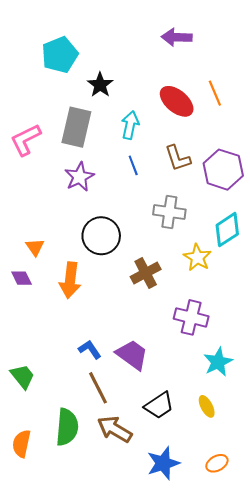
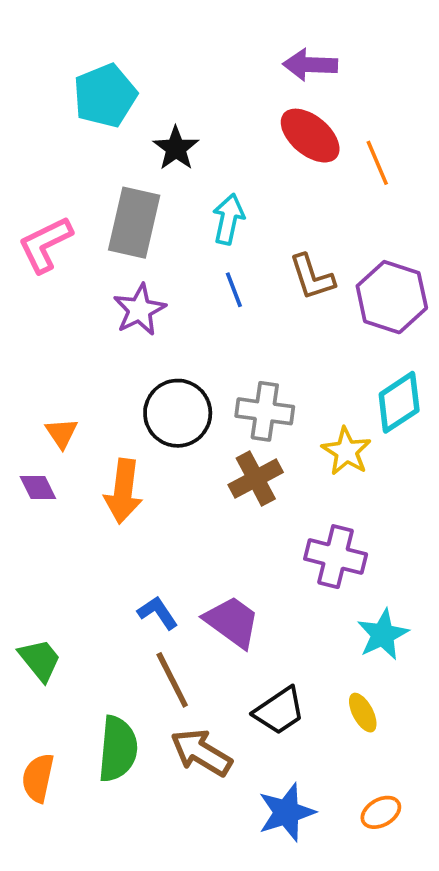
red ellipse: (177, 101) -> (310, 136), moved
gray cross: (169, 212) -> (265, 411), moved

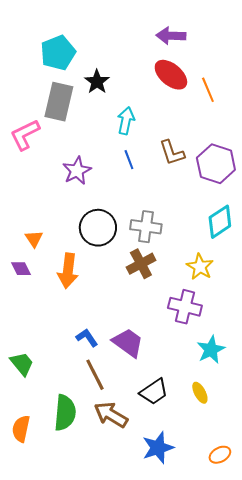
gray rectangle: (134, 223) -> (59, 102), moved
yellow star: (346, 451) -> (200, 267), moved
orange ellipse: (381, 812) -> (220, 455), moved

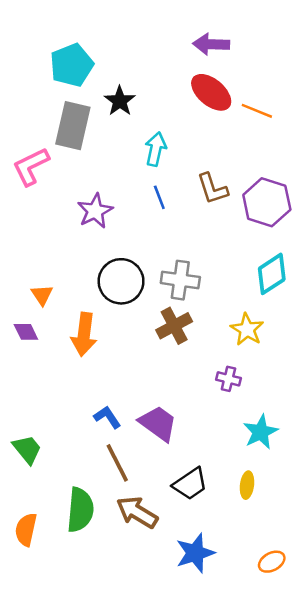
orange line: (208, 90) -> (257, 111), turned -45
purple cross: (185, 307) -> (228, 379), size x0.6
yellow ellipse: (200, 393) -> (247, 485), turned 35

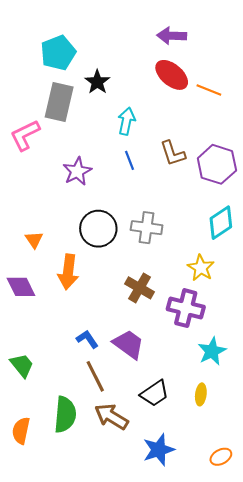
brown cross: (174, 326) -> (140, 288), moved, turned -32
purple diamond: (26, 332) -> (21, 287), moved, size x1.4
purple cross: (228, 379) -> (186, 308), size x1.8

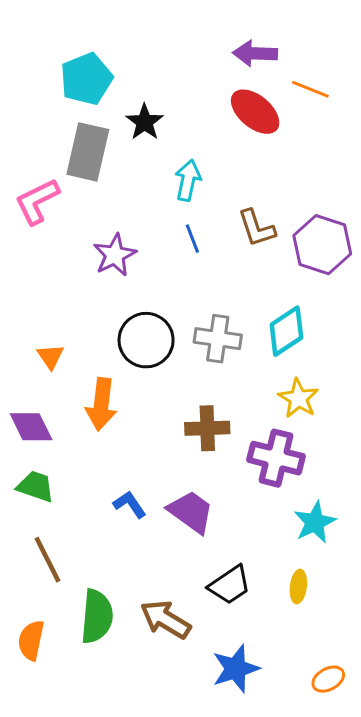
orange line: (209, 90) -> (310, 89), moved
cyan diamond: (221, 223) -> (286, 331), moved
brown cross: (140, 288) -> (207, 428), turned -32
green trapezoid: (22, 365) -> (36, 486), moved, turned -32
brown line: (95, 376) -> (48, 560), moved

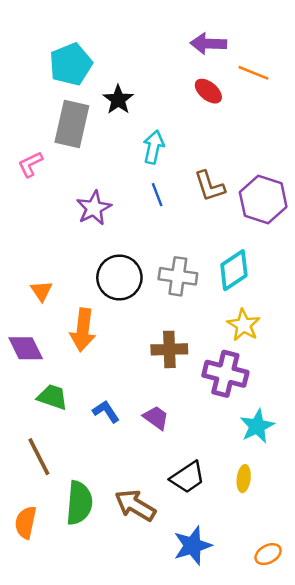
red ellipse: (255, 112) -> (208, 91), size x0.7
pink L-shape: (37, 201) -> (30, 164), size x0.7
green trapezoid: (36, 486) -> (52, 397), moved
purple trapezoid: (191, 512) -> (156, 418), size x0.7

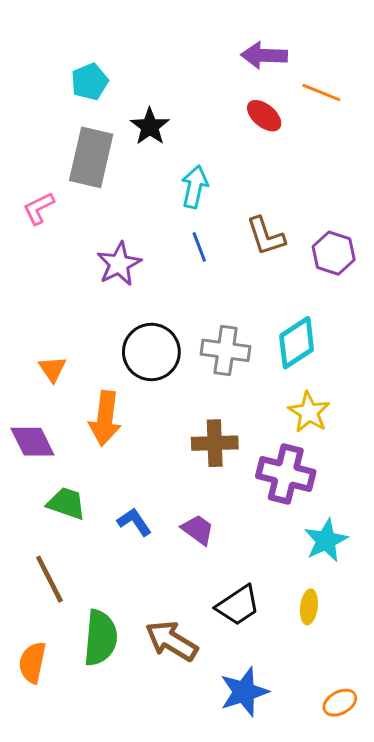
cyan pentagon: (71, 64) -> (90, 82), size x0.7
purple hexagon: (263, 200) -> (334, 253), size x0.7

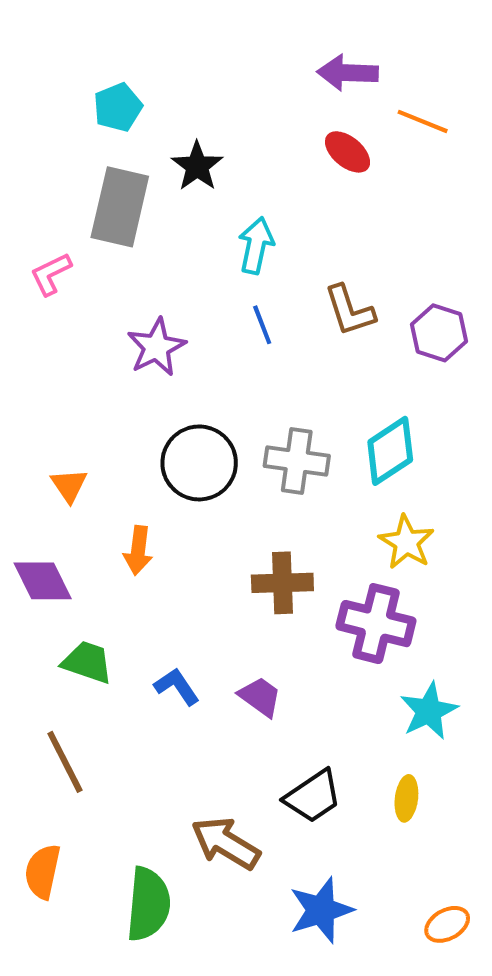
orange arrow: (105, 418) -> (138, 550), size x0.7
green semicircle: (100, 638) -> (148, 904), moved

